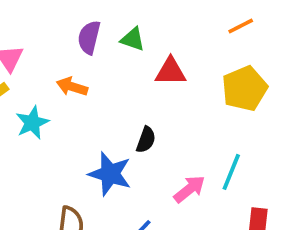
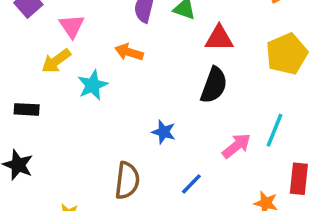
black semicircle: (146, 140) -> (214, 85), moved, size x1.5
blue star: (110, 174) -> (164, 132), size x0.6

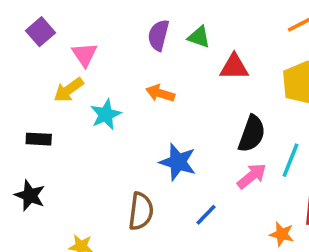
orange arrow: (129, 52) -> (160, 93), moved
black semicircle: (214, 85) -> (252, 134), moved
blue star: (164, 132) -> (178, 162), size x1.5

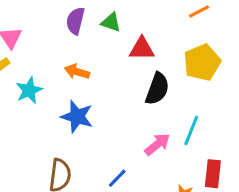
black semicircle: (252, 134) -> (157, 89), moved
blue star: (178, 162) -> (77, 117), moved

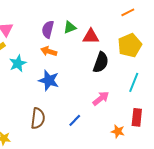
purple semicircle: (75, 21) -> (48, 29), moved
green triangle: (111, 22) -> (70, 27), moved, turned -40
cyan line: (191, 130) -> (134, 82), moved

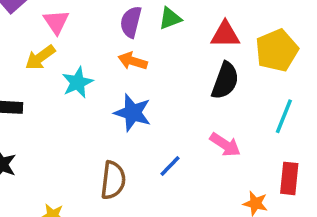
red triangle: (91, 36) -> (225, 34), moved
pink arrow: (101, 98) -> (225, 145), turned 72
blue line: (75, 120) -> (170, 166), moved

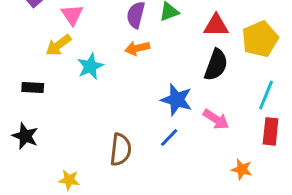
orange arrow: (133, 61) -> (137, 48), turned -30
blue star: (133, 113) -> (177, 100), moved
red rectangle: (289, 178) -> (271, 131), moved

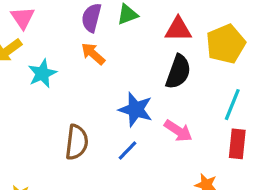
orange arrow: (137, 48) -> (93, 54), turned 55
brown semicircle: (121, 150) -> (77, 142), moved

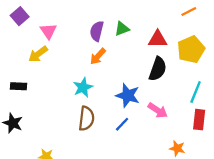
orange arrow: (93, 54) -> (98, 56), turned -90
cyan star: (42, 73) -> (83, 87), moved

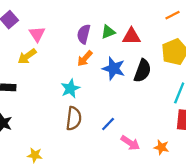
red triangle: (158, 39) -> (131, 36), moved
blue star: (128, 95) -> (114, 68), moved
pink arrow: (158, 110) -> (130, 143), moved

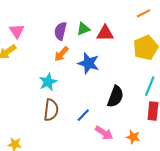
black semicircle: (143, 71) -> (115, 96), moved

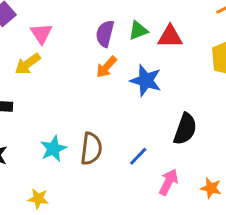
cyan star: (48, 82) -> (53, 149), moved
pink arrow: (104, 133) -> (169, 182), turned -96

